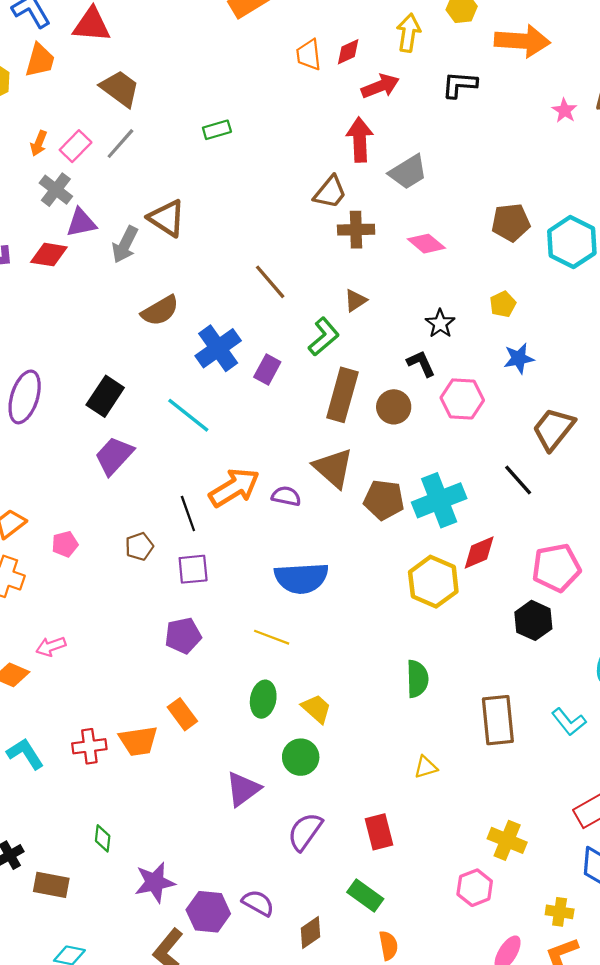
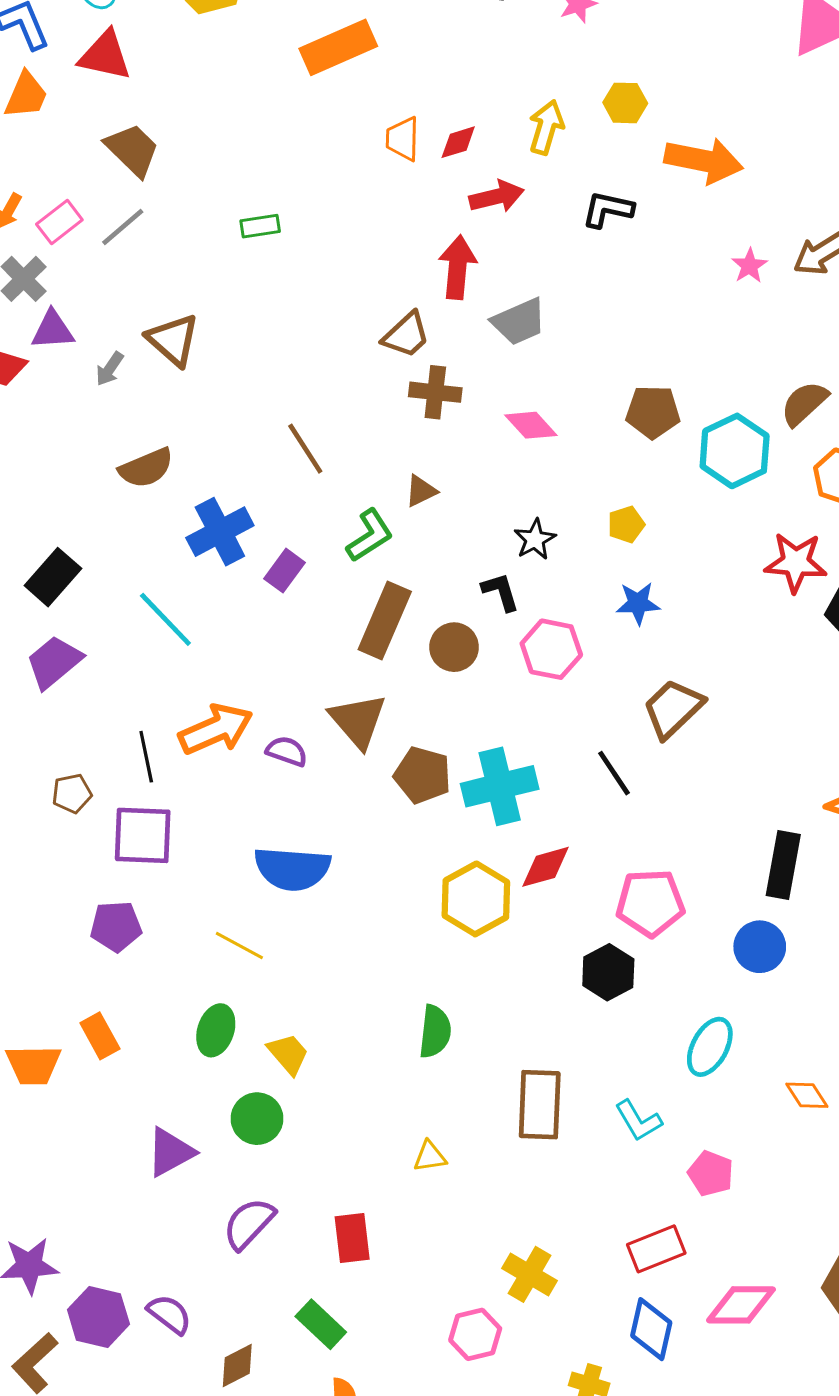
gray arrow: (125, 245) -> (110, 369), size x0.7
purple square: (193, 569) -> (143, 835), size x1.4

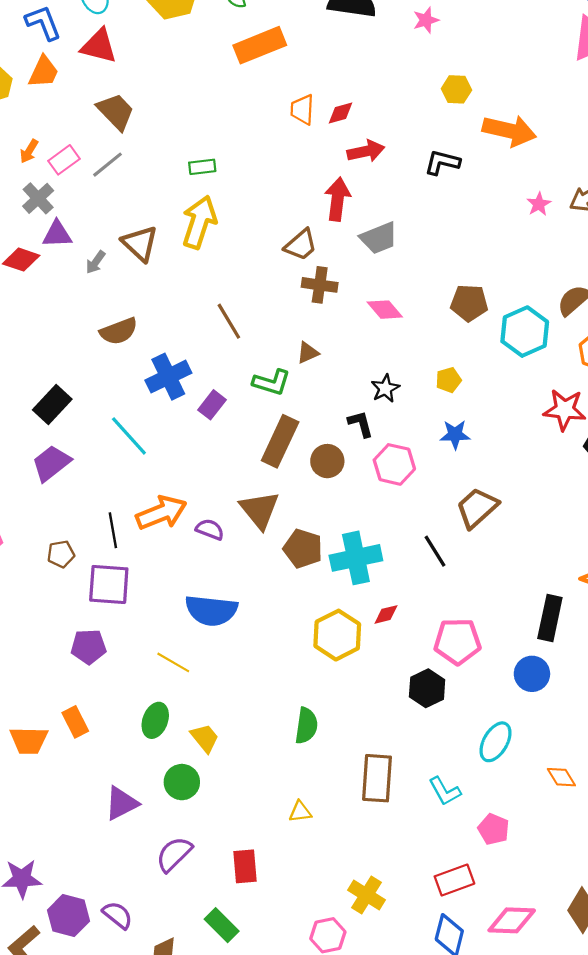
yellow arrow: (546, 127) -> (199, 222), moved, size x1.4
green L-shape: (370, 535) -> (271, 382), turned 48
red diamond: (546, 867) -> (386, 614), size x0.7

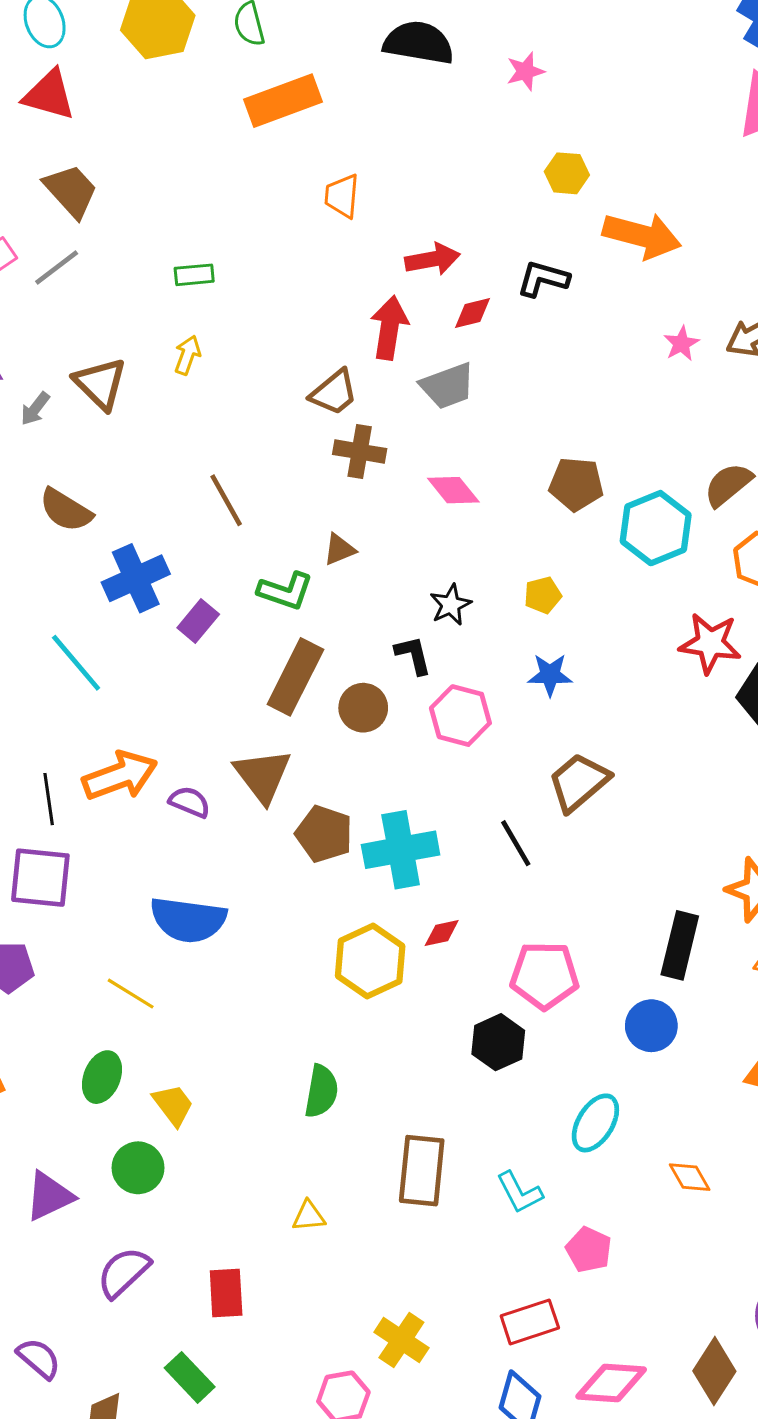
red diamond: (341, 113) -> (473, 313), moved
yellow arrow: (199, 222) -> (187, 355), size x0.5
brown semicircle: (119, 331) -> (66, 510), turned 51

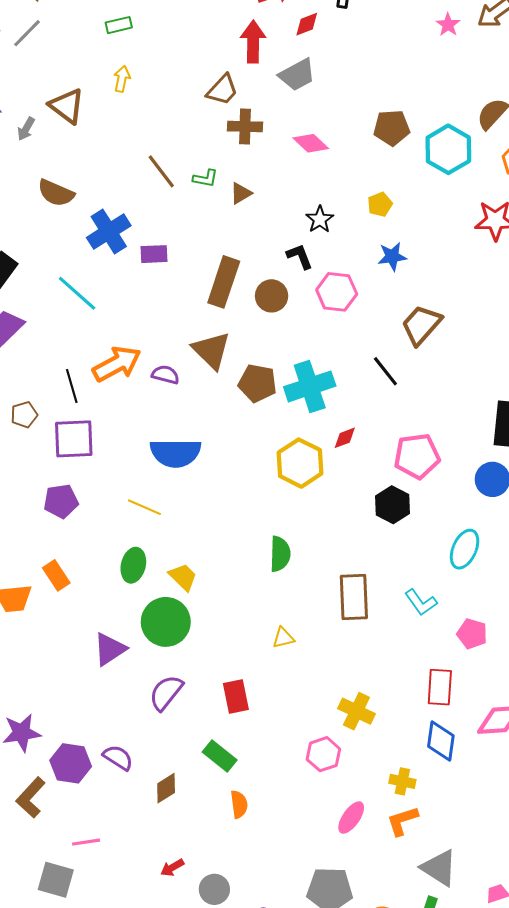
green L-shape: (285, 591) -> (205, 178), moved, size x0.7
purple rectangle: (198, 621) -> (154, 254), turned 56
green circle: (138, 1168) -> (166, 622), size x1.4
red rectangle: (530, 1322) -> (440, 687), turned -60

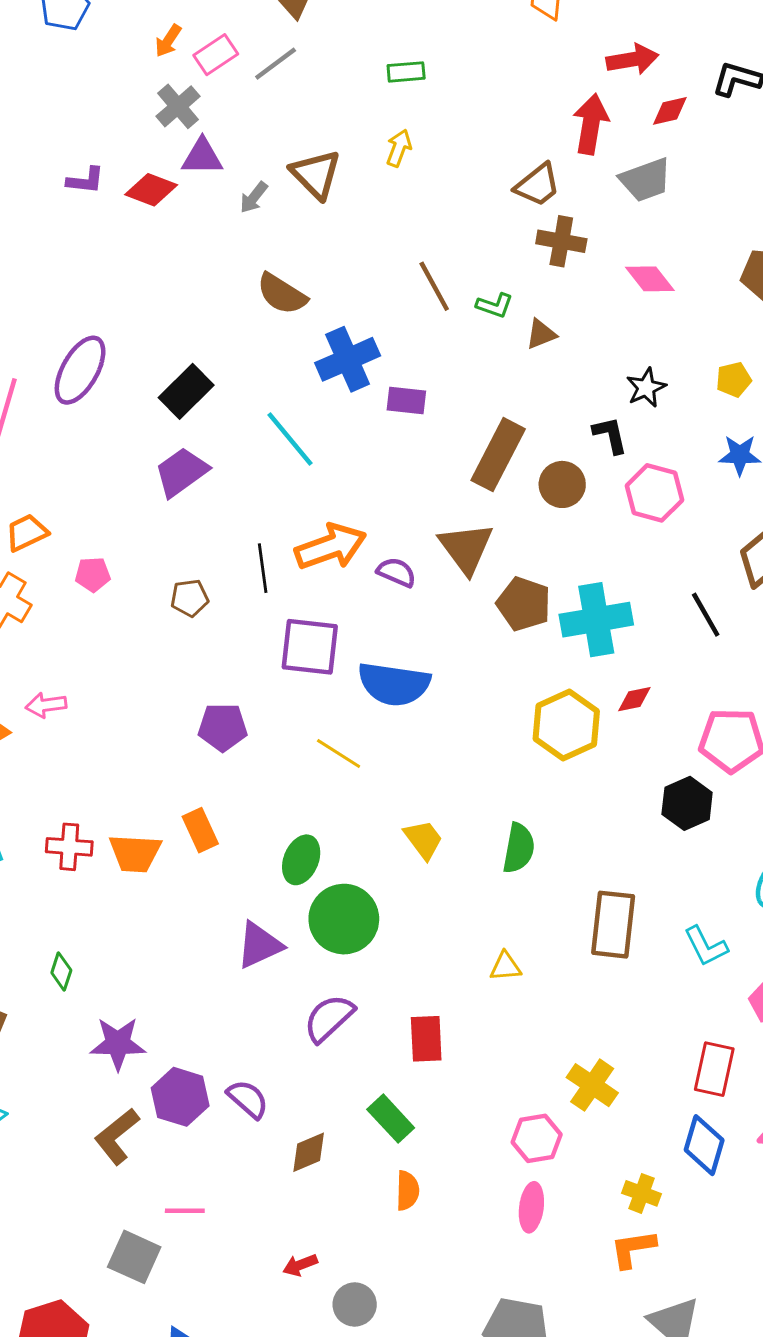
purple square: (74, 439) -> (310, 647), moved
green ellipse: (133, 565) -> (301, 860), moved
yellow trapezoid: (183, 577) -> (423, 840), moved
pink ellipse: (351, 818) -> (531, 1207), moved, turned -36

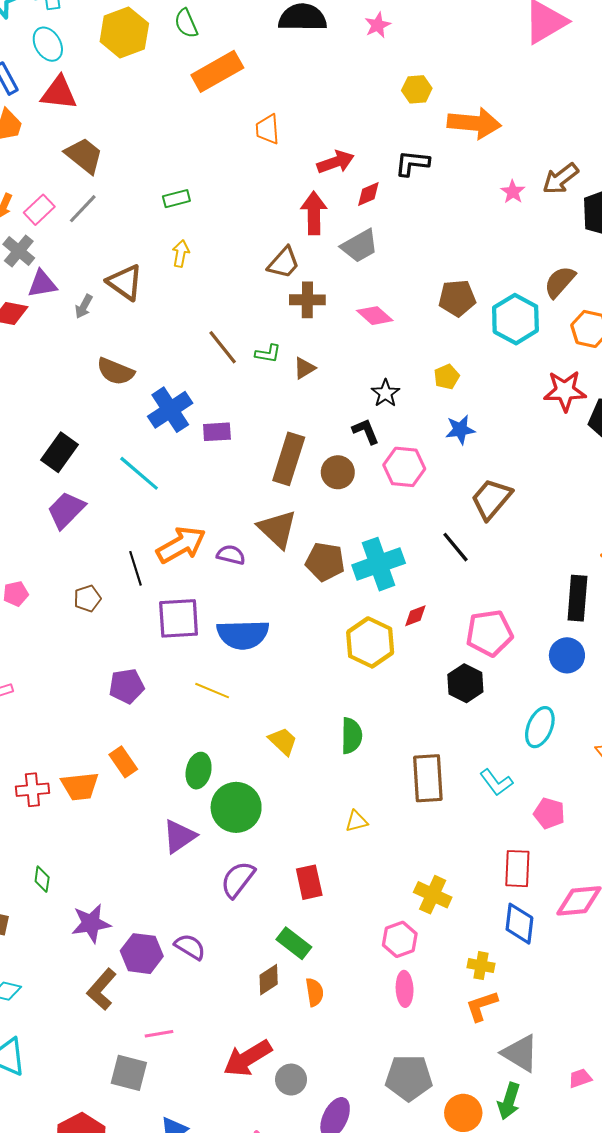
brown diamond: (309, 1152) -> (269, 980), moved
red arrow: (300, 1265) -> (248, 1058), size x2.0

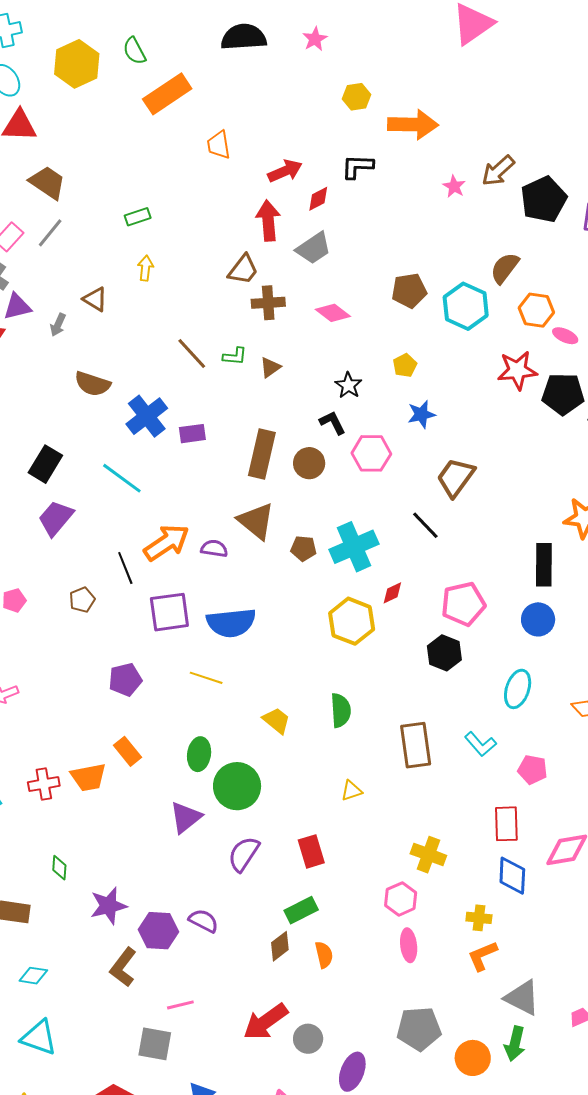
brown triangle: (125, 282) -> (95, 299), size x0.7
brown pentagon: (325, 562) -> (304, 548), size x0.7
green rectangle: (294, 943) -> (301, 910), turned -60

